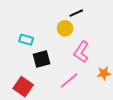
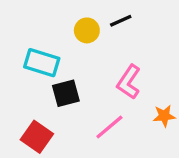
yellow circle: (65, 28) -> (87, 30), moved
cyan rectangle: (26, 40) -> (42, 63), size x1.5

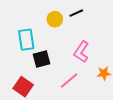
cyan rectangle: (42, 63) -> (26, 40), turned 65

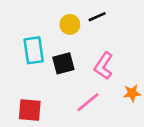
black square: (42, 59) -> (63, 63), moved
red square: (23, 87) -> (30, 110), turned -30

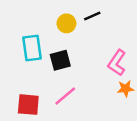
pink L-shape: (104, 66) -> (117, 63), moved
pink line: (88, 102) -> (65, 96), moved

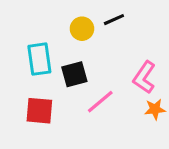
pink line: (65, 96) -> (100, 102), moved
red square: (28, 105) -> (39, 111), moved

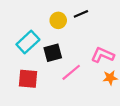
cyan rectangle: (39, 59) -> (28, 42), turned 55
pink L-shape: (144, 77) -> (103, 55), turned 80

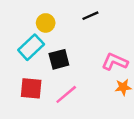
yellow circle: (58, 20) -> (46, 23), moved
pink line: (71, 72) -> (66, 94), moved

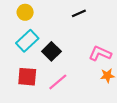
yellow circle: (46, 23) -> (25, 12), moved
black square: (59, 59) -> (51, 51), turned -30

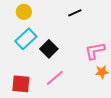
pink L-shape: (100, 53) -> (95, 51), turned -35
red square: (27, 77) -> (21, 84), moved

